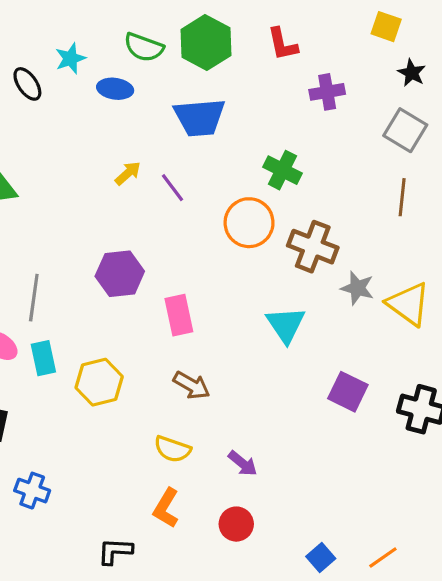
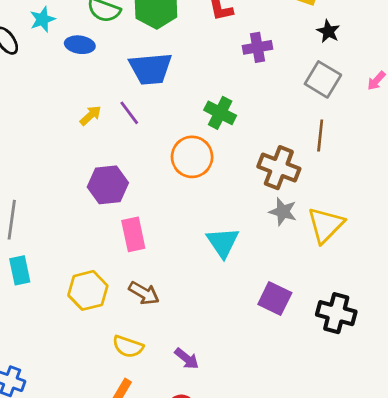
purple line: (172, 188) -> (129, 113), moved
brown cross: (313, 247) -> (279, 168), moved
purple hexagon: (120, 274) -> (108, 185), moved
yellow triangle: (408, 304) -> (326, 225), turned 39
yellow hexagon: (99, 382) -> (88, 290), moved

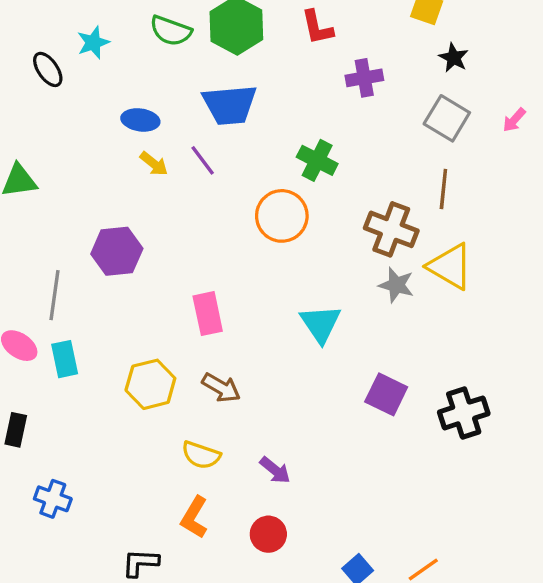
blue ellipse: (80, 45) -> (140, 120), moved
yellow arrow: (91, 115) -> (154, 164), turned 80
purple hexagon: (108, 185) -> (117, 251), moved
yellow triangle: (326, 225) -> (450, 266), moved, turned -45
black cross: (336, 313) -> (464, 413), turned -33

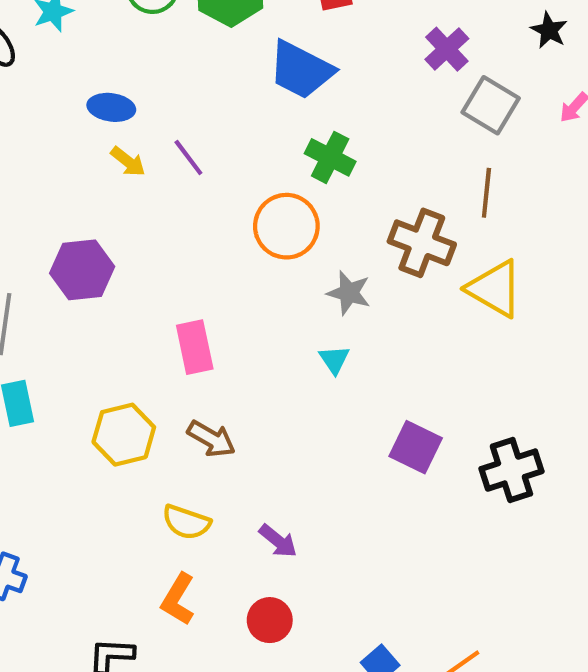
black star: (454, 58) -> (549, 30), moved
purple cross: (364, 78) -> (447, 49), moved, turned -33
blue trapezoid: (230, 105) -> (301, 70), moved, turned 32
gray star: (396, 285) -> (349, 293), moved
cyan triangle: (321, 324) -> (334, 360), size x0.6

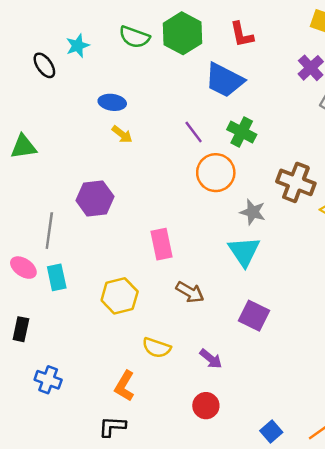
purple line: (188, 157) -> (194, 132), moved
cyan triangle: (334, 360) -> (244, 252), size x1.8
brown arrow: (211, 439) -> (190, 292), moved
purple square: (416, 447) -> (254, 316), moved
orange L-shape: (178, 599) -> (125, 386), moved

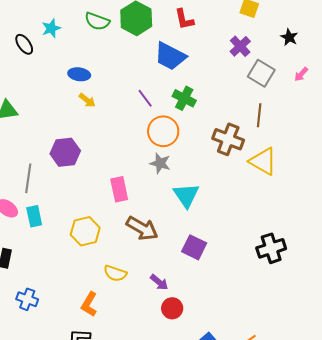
gray star: (253, 212) -> (160, 163), moved
brown arrow: (190, 292) -> (142, 228), size x1.4
red circle: (206, 406) -> (172, 308), moved

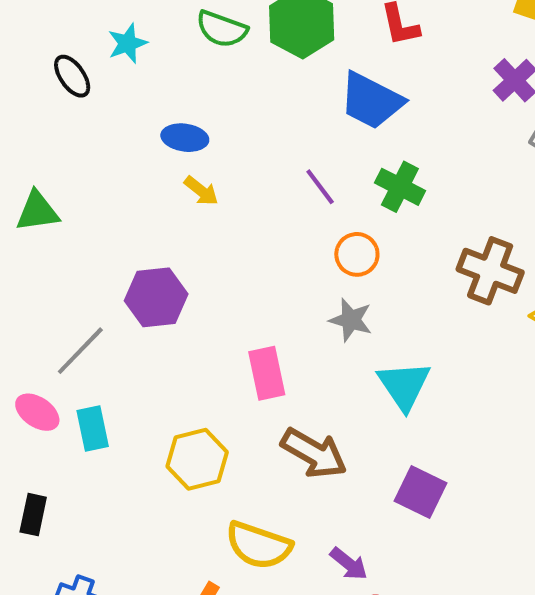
orange circle: (163, 131) -> (357, 254), size x0.7
gray line: (28, 178) -> (80, 351), turned 36
yellow semicircle: (115, 273) -> (259, 545), size x1.4

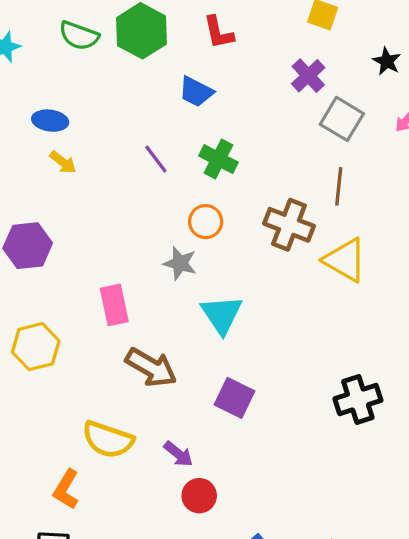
blue trapezoid: (371, 101) -> (196, 92), size x0.7
orange circle: (357, 254) -> (206, 222), moved
yellow hexagon: (197, 459) -> (36, 347), moved

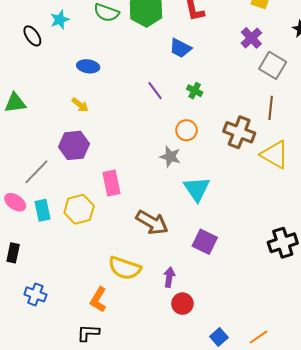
green cross: (218, 159) -> (195, 91), size x0.7
yellow arrow: (63, 162) -> (80, 105), moved
pink rectangle: (114, 305) -> (111, 183), moved
purple arrow: (178, 454) -> (169, 277), turned -120

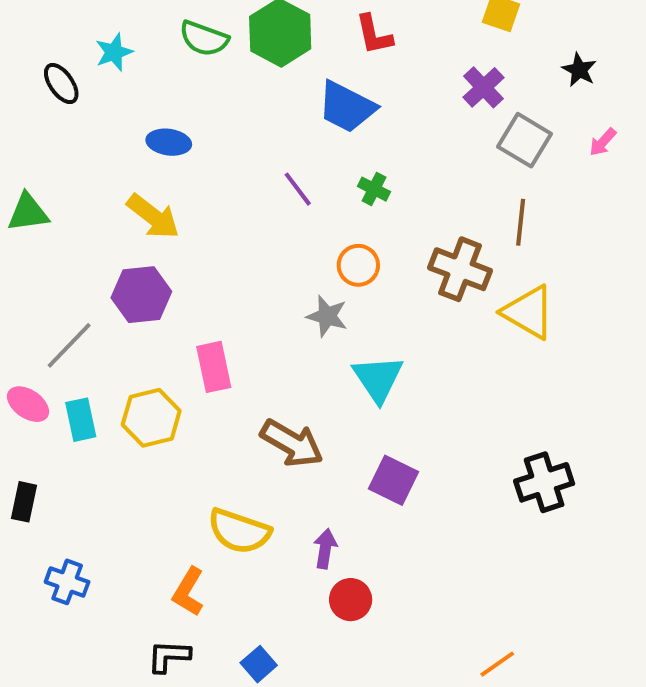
blue trapezoid: (180, 48) -> (347, 107), size x1.4
yellow arrow: (80, 105) -> (153, 216), size x1.6
blue square: (219, 337) -> (259, 664), moved

